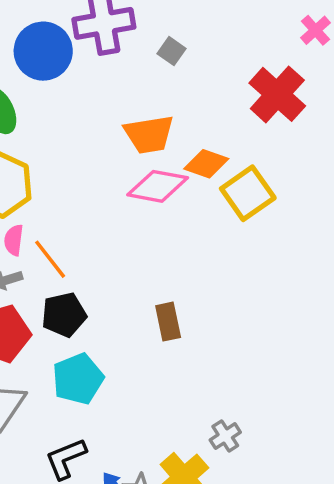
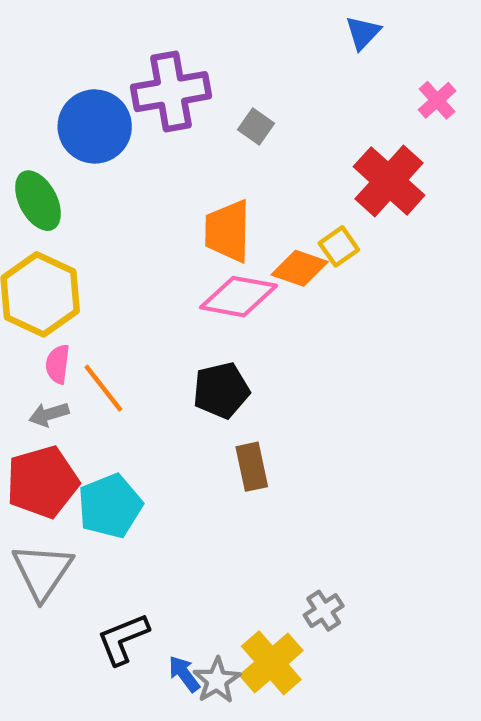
orange trapezoid: (149, 134) -> (228, 231), turned 100
yellow square: (248, 193) -> (339, 246), moved, size x0.6
black pentagon: (64, 315) -> (221, 390), moved
cyan pentagon: (78, 379) -> (110, 506), moved

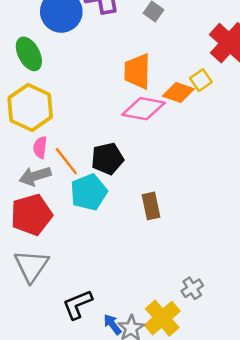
black pentagon: (221, 390) -> (107, 159), moved
gray arrow: (49, 414) -> (35, 176), size x1.4
cyan pentagon: (110, 506) -> (89, 192), moved

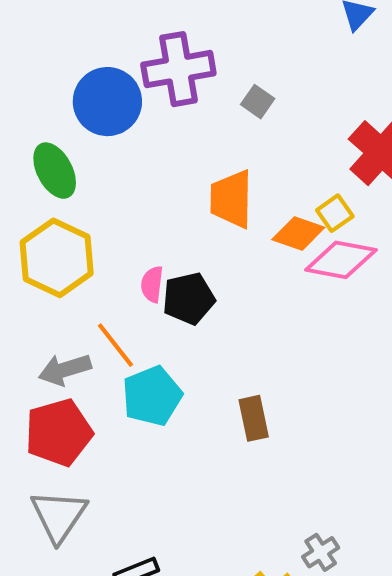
pink diamond: (144, 109) -> (341, 260), moved
pink semicircle: (40, 147) -> (152, 284), moved
black pentagon: (107, 159) -> (189, 298), moved

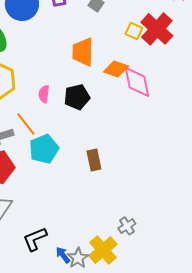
yellow square: (335, 213) -> (134, 31), moved, turned -30
pink diamond: (341, 260) -> (137, 82), turned 68
black pentagon: (189, 298) -> (77, 97), moved

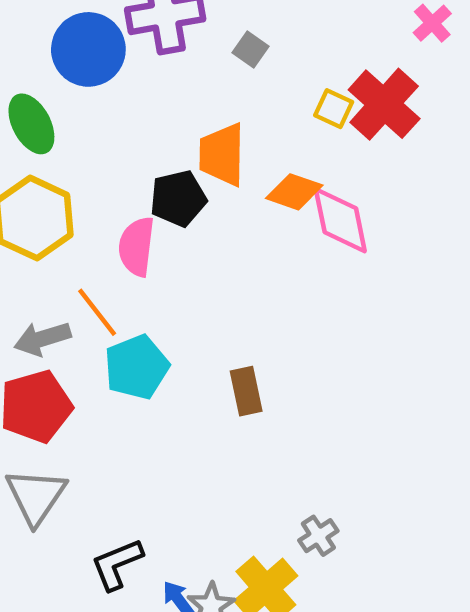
pink semicircle: (44, 94) -> (137, 247), size x1.5
black pentagon: (77, 97) -> (178, 198), moved

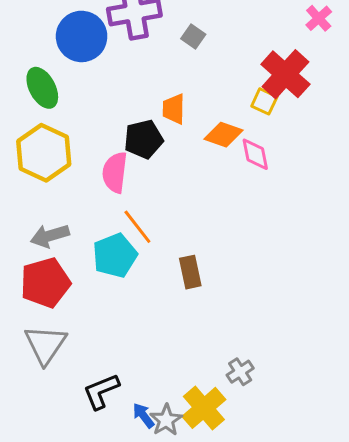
yellow square: (334, 109) -> (264, 101), moved
orange trapezoid: (222, 155) -> (174, 109), size x0.7
pink diamond: (340, 220) -> (255, 154), size x0.7
orange line: (97, 312) -> (137, 227), moved

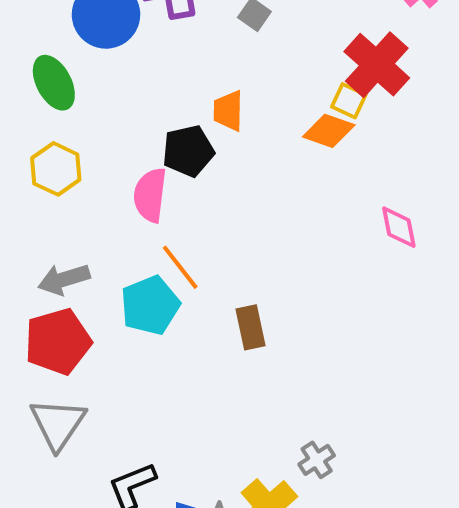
orange diamond: (224, 135) -> (329, 131), moved
yellow hexagon: (44, 153) -> (56, 169), size x0.7
pink diamond: (255, 154) -> (399, 227), moved

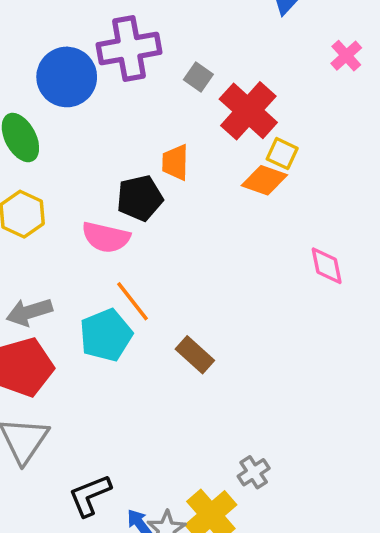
red cross: (377, 65) -> (248, 111), moved
pink semicircle: (150, 195) -> (106, 237), turned -84
brown rectangle: (250, 327) -> (195, 355), turned -36

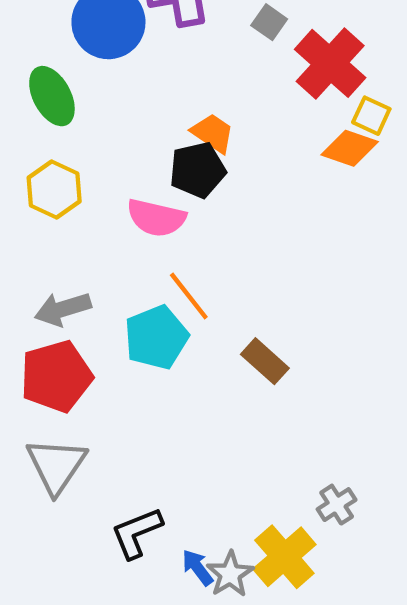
orange trapezoid: (175, 162) -> (213, 133), moved, turned 123

